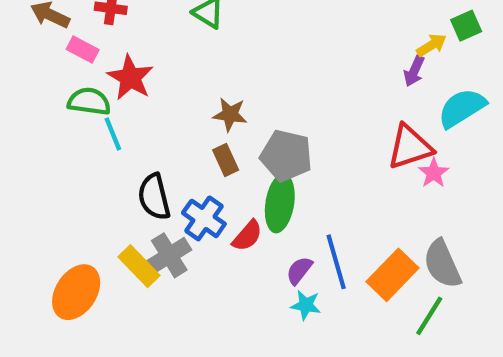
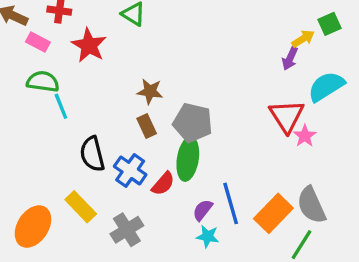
red star: (130, 78) -> (89, 45), moved
red triangle: (410, 147) -> (287, 116), turned -45
gray cross: (169, 255) -> (127, 230), moved

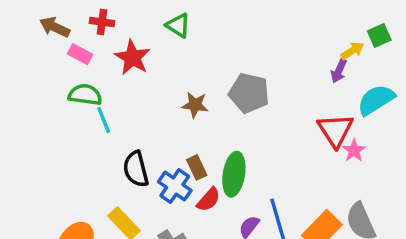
gray pentagon: (193, 123) -> (249, 93), moved
brown rectangle: (147, 126) -> (197, 167), moved

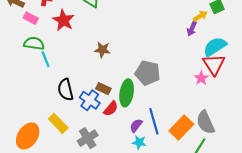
gray pentagon: (249, 93) -> (148, 73), moved
red triangle: (335, 130) -> (214, 64), moved
brown rectangle: (197, 167) -> (103, 89), turned -40

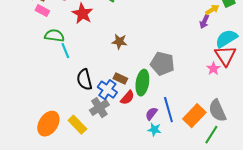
pink rectangle: (31, 18) -> (42, 11), moved
yellow rectangle: (58, 123) -> (77, 125), moved
gray cross: (88, 138) -> (99, 108), moved

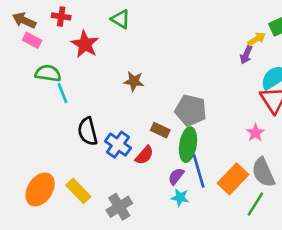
pink star: (213, 69) -> (255, 133), moved
brown rectangle: (120, 79) -> (160, 130), moved
green ellipse: (142, 83) -> (188, 145), moved
gray cross: (99, 108) -> (119, 207), moved

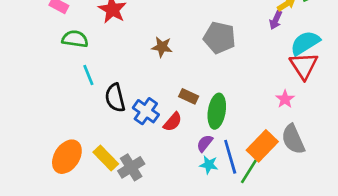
cyan line: (63, 93) -> (88, 75), moved
gray pentagon: (191, 110) -> (219, 38), moved
blue line: (199, 171) -> (230, 157), moved
green line: (255, 204) -> (249, 171), moved
gray cross: (119, 207) -> (131, 167), moved

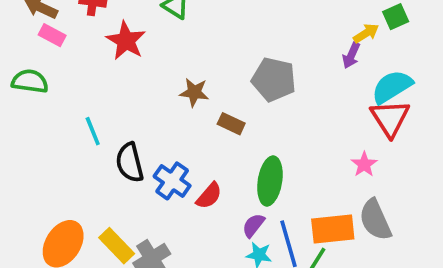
green semicircle: (75, 39) -> (30, 81), moved
brown rectangle: (189, 96) -> (231, 124), moved
orange rectangle: (262, 146) -> (333, 229), turned 40

